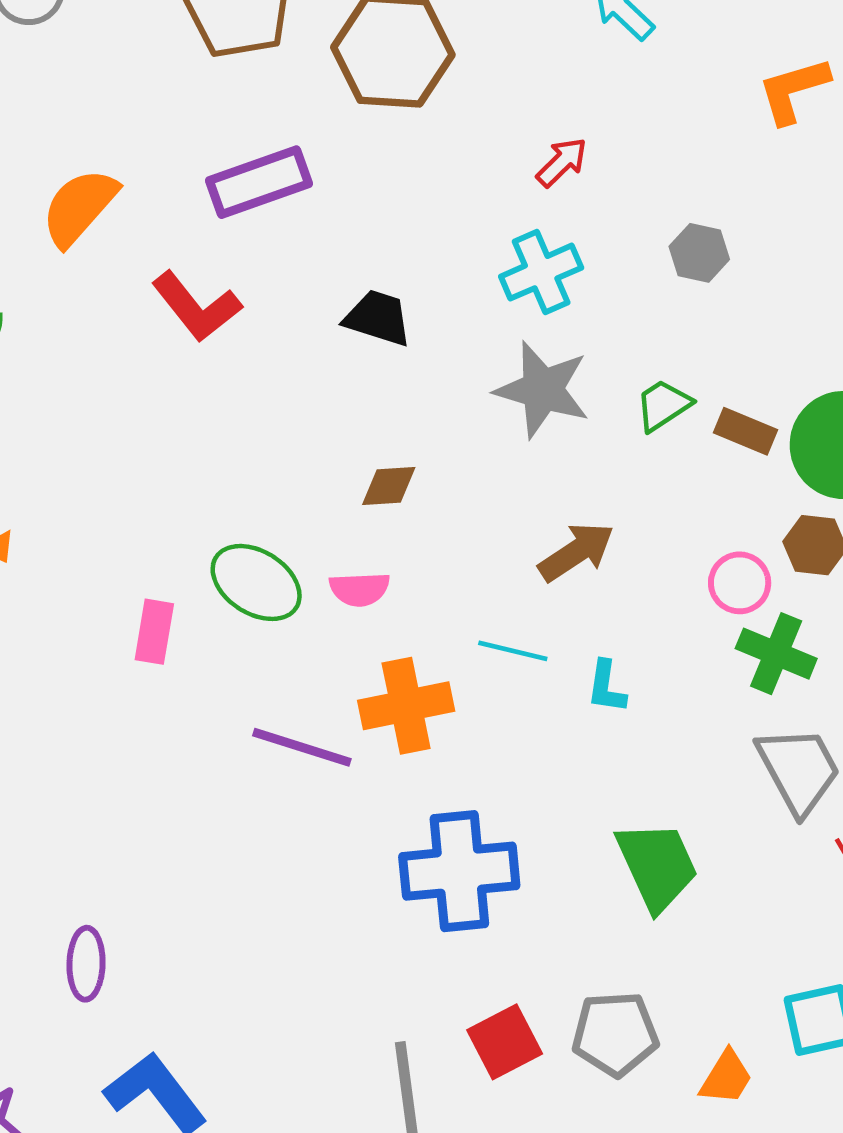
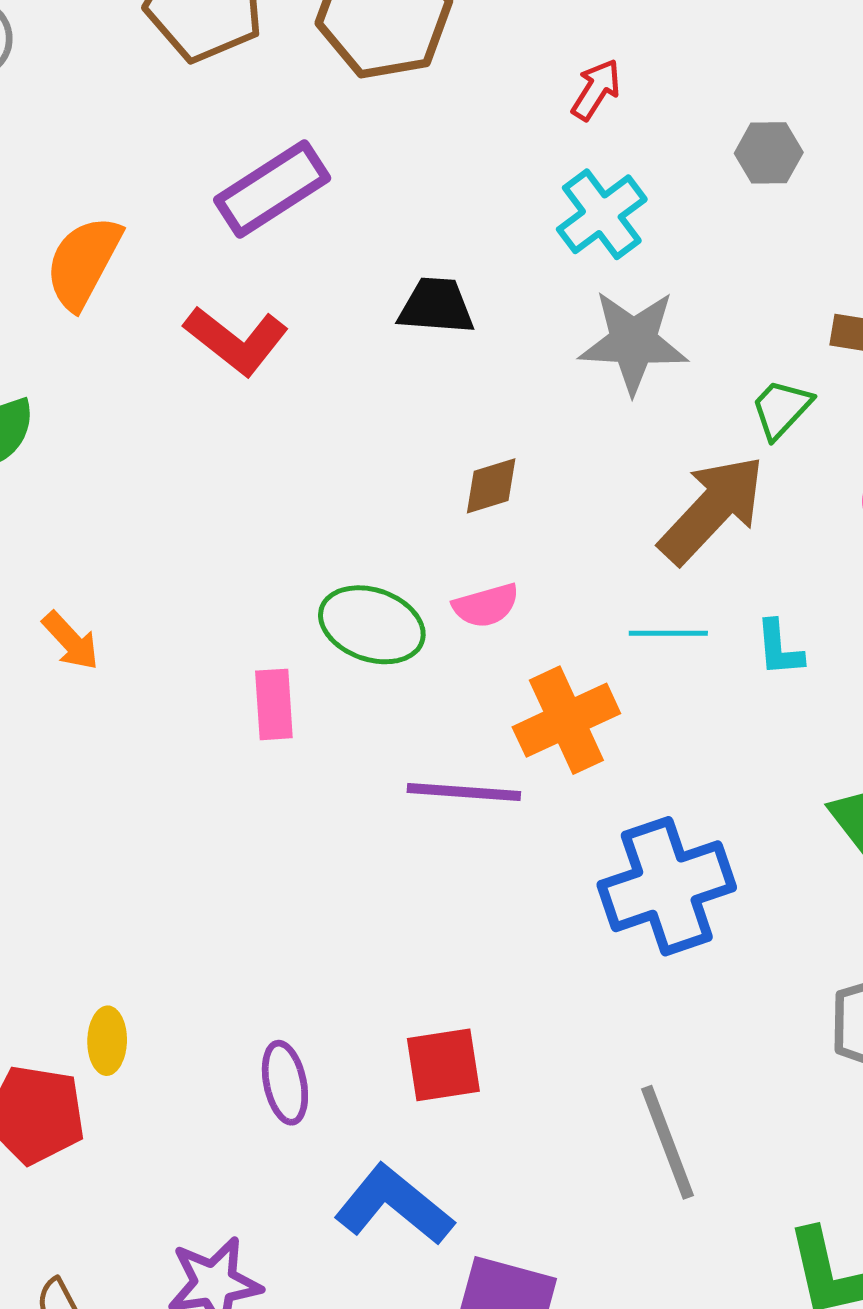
green trapezoid: (663, 405) -> (781, 409), moved
brown arrow: (576, 552) -> (712, 509), size x1.4
red square: (505, 1042) -> (443, 1065), moved, turned 32

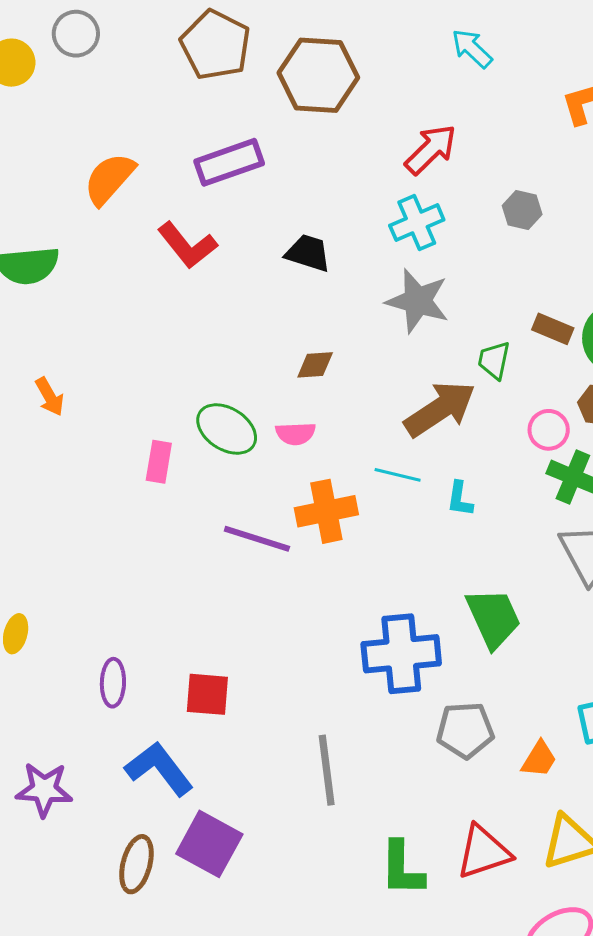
red arrow: (596, 90) -> (431, 149), size x1.5
green trapezoid: (781, 409) -> (494, 360), turned -45
blue cross: (667, 886) -> (401, 654), moved

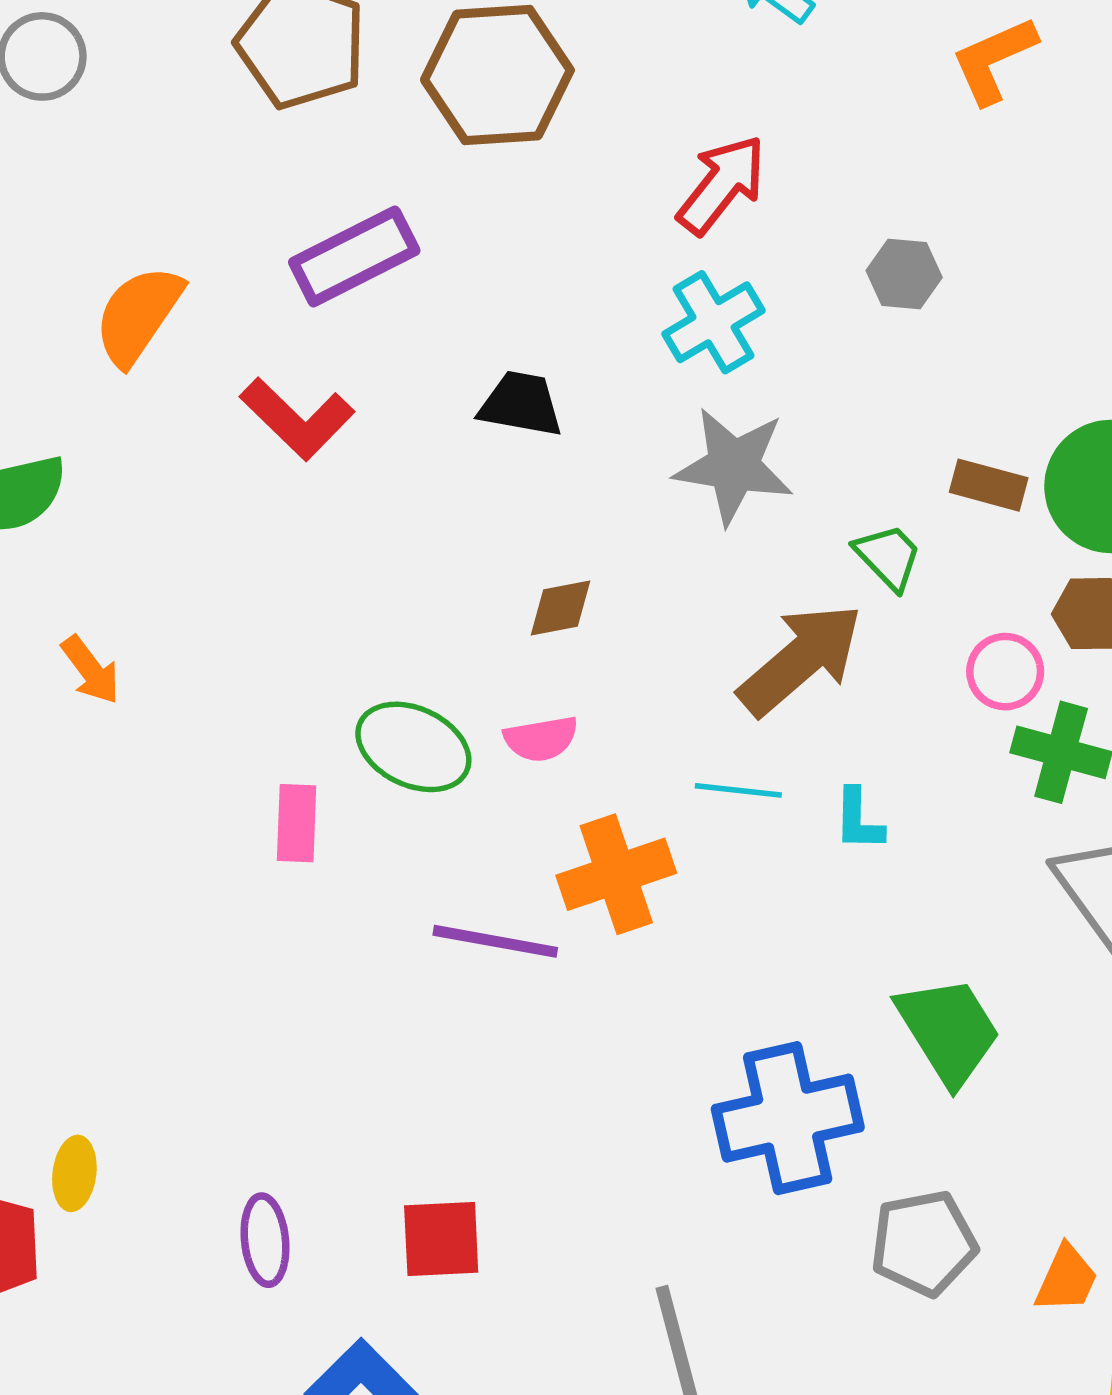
green trapezoid: (494, 360) -> (888, 557), turned 132
orange arrow: (50, 397) -> (91, 670), moved

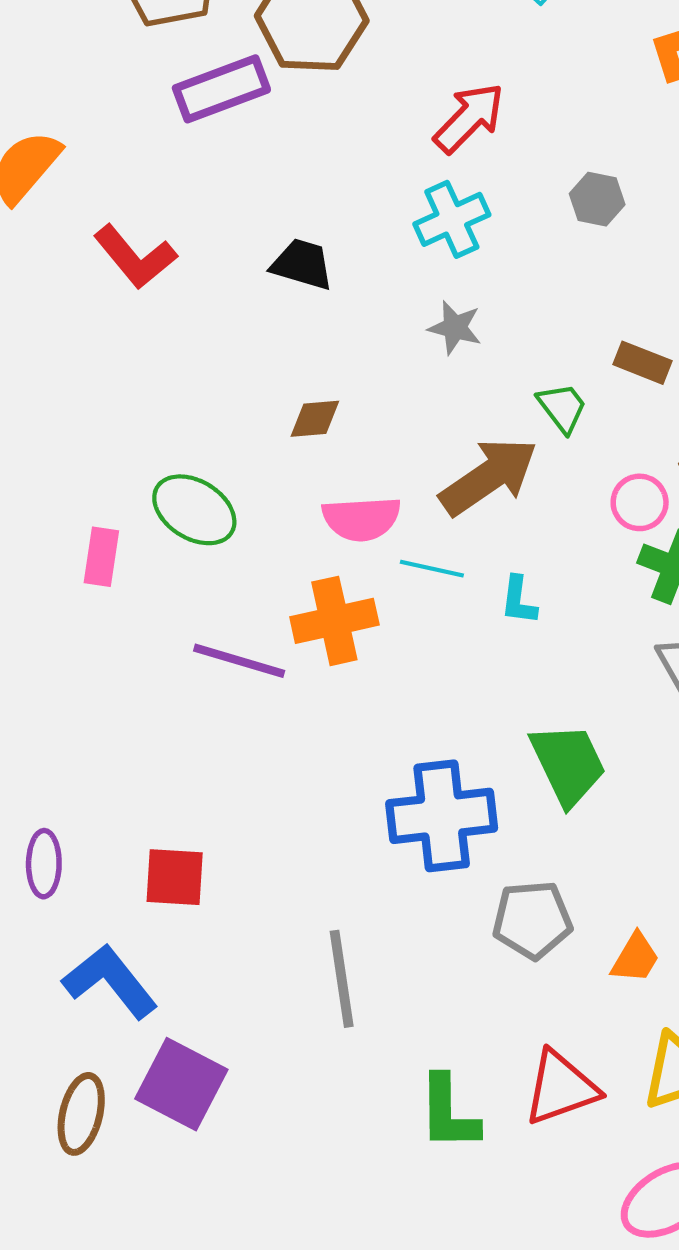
purple rectangle: (354, 256) -> (221, 89), moved
gray star: (734, 466) -> (455, 328), size x0.6
pink semicircle: (541, 739) -> (361, 519), moved, size x1.4

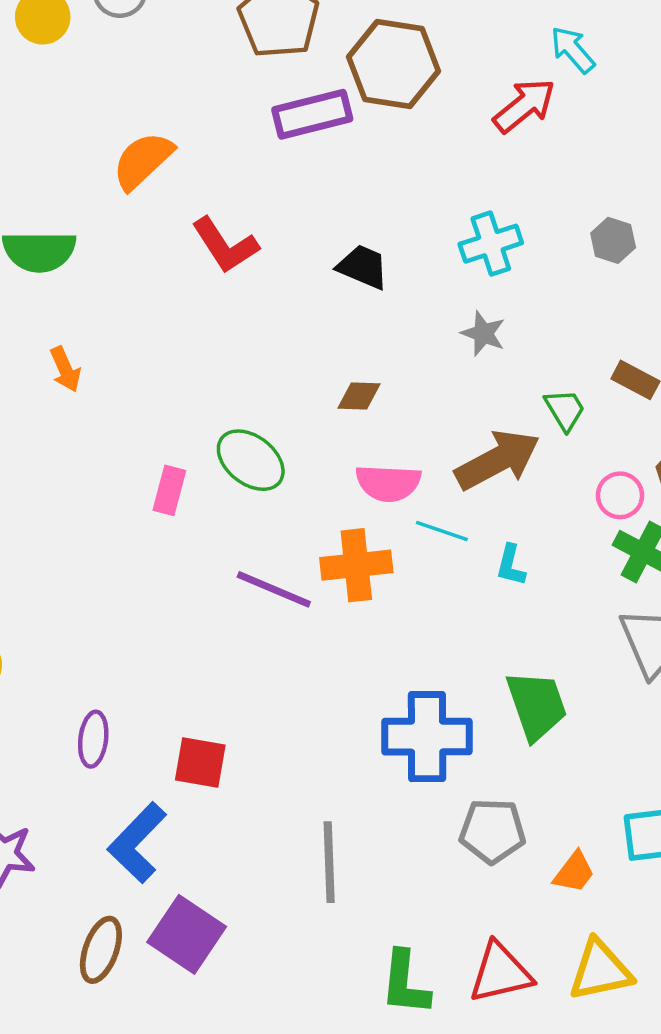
red arrow: (469, 118) -> (524, 106), moved
blue L-shape: (110, 981) -> (137, 843), turned -104

